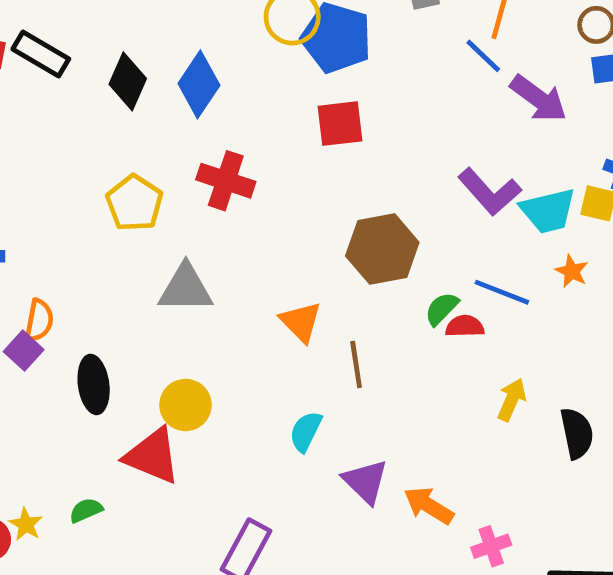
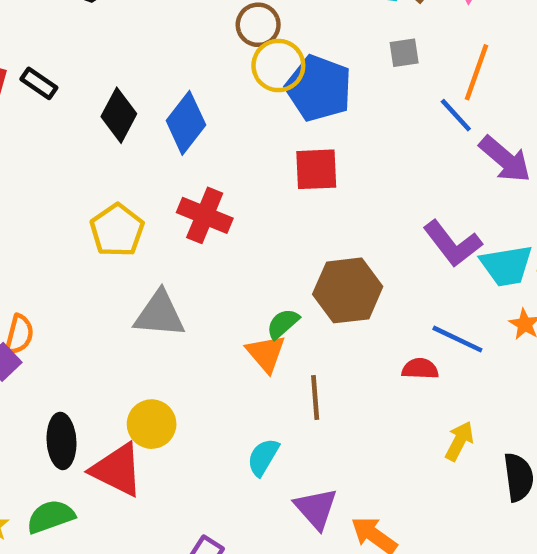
black rectangle: (41, 54) -> (39, 83), size x0.7
green semicircle: (442, 309) -> (283, 324), moved
black ellipse: (94, 384) -> (61, 441), moved
green semicircle: (86, 510) -> (51, 517), size x1.5

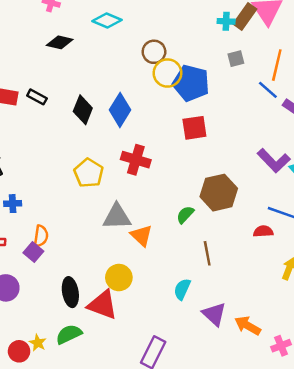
orange triangle: (266, 353) -> (142, 235), moved

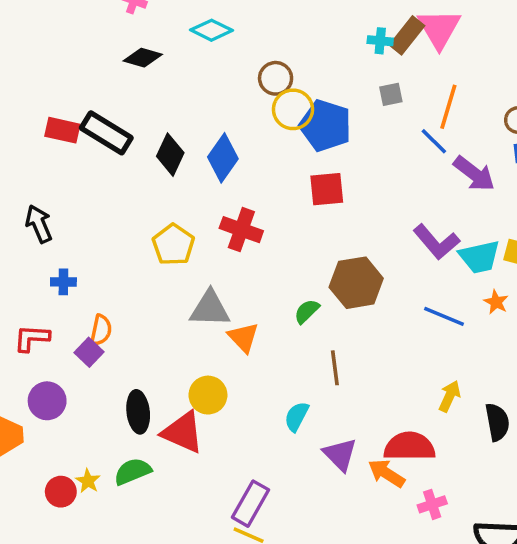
black rectangle: (37, 97) -> (106, 133), size x1.8
red semicircle: (263, 231) -> (409, 447), moved, size x1.8

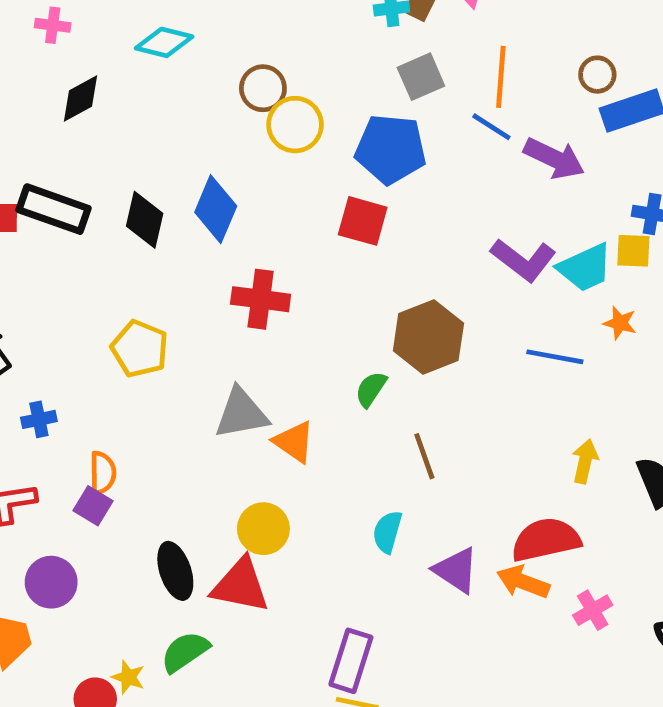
black diamond: (143, 58) -> (81, 99), turned -33
gray square: (391, 94) -> (421, 77), size x1.4
blue pentagon: (325, 126) -> (391, 149), moved
red square: (327, 189) -> (363, 221), turned 33
yellow pentagon: (173, 245) -> (140, 349), moved

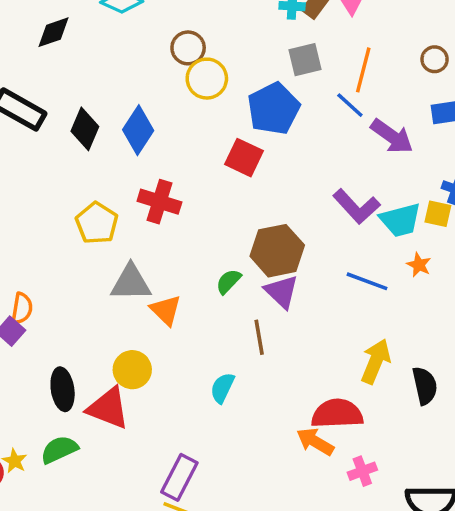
brown circle: (597, 75) -> (435, 59), moved
blue pentagon: (391, 149) -> (274, 109), turned 30
yellow pentagon: (140, 349) -> (97, 223), moved
yellow arrow: (585, 461) -> (376, 361), size x1.4
purple triangle: (456, 570) -> (282, 292), moved

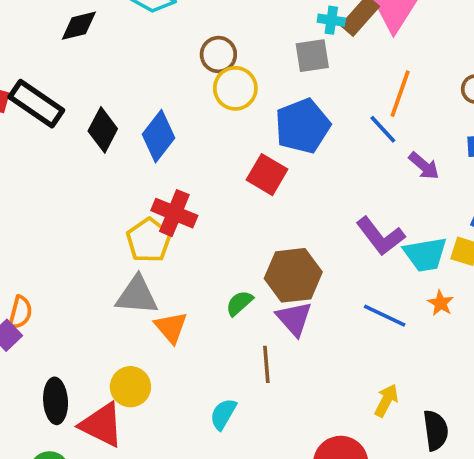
gray square: (305, 60) -> (312, 56), moved
purple arrow: (392, 136) -> (424, 166), size x0.7
yellow pentagon: (97, 223) -> (149, 240), moved
yellow arrow: (376, 361) -> (386, 400), size x0.7

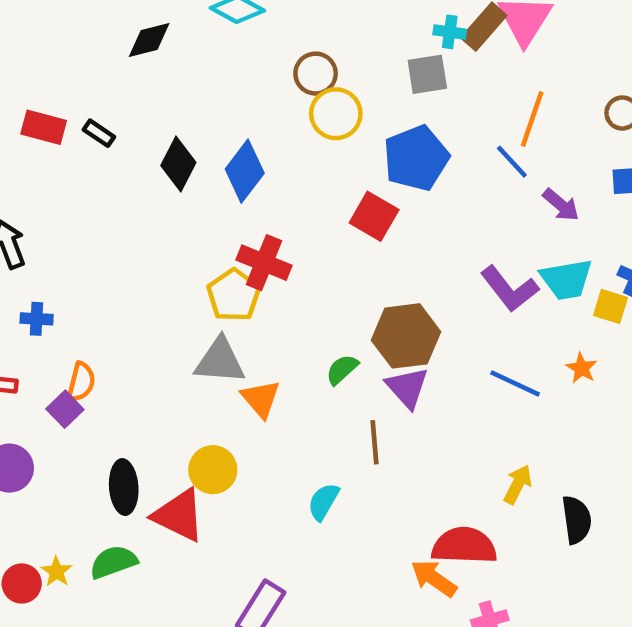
black rectangle: (36, 104) -> (99, 133), size x0.5
cyan trapezoid: (425, 254) -> (566, 279), moved

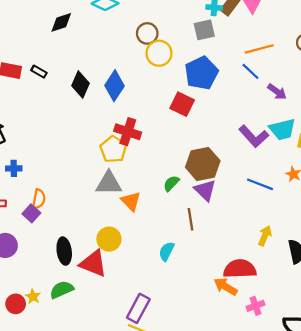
orange line: (532, 119) -> (259, 49), turned 60

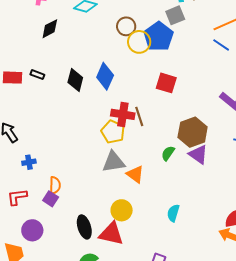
blue pentagon: (201, 73) -> (159, 36), moved
brown line: (190, 219) -> (139, 116), moved

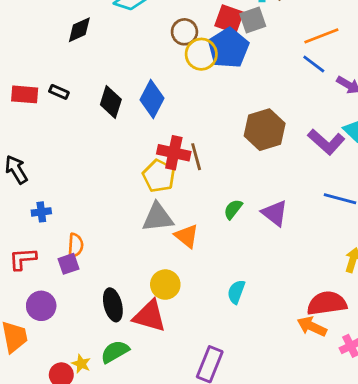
red square: (166, 83) -> (229, 19), moved
brown hexagon: (193, 132) -> (265, 130), moved
purple square: (51, 199) -> (69, 264), turned 35

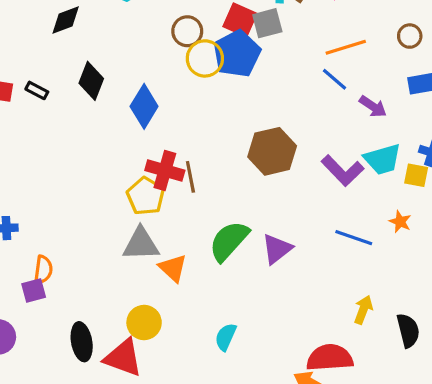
black diamond: (111, 102) -> (91, 81), moved
green semicircle: (233, 209) -> (229, 241), size x1.8
purple triangle: (275, 213) -> (277, 249), turned 40

